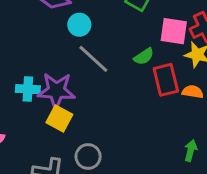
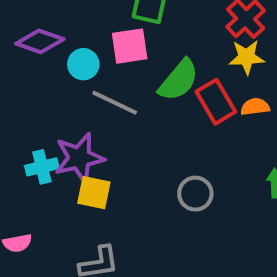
pink square: (174, 31) -> (130, 46), moved
green semicircle: (144, 56) -> (179, 80), size x1.6
gray circle: (88, 157) -> (195, 194), moved

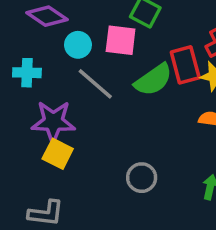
red rectangle: (216, 102) -> (185, 65), moved
cyan cross: (42, 167) -> (27, 73), moved

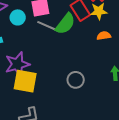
gray line: (95, 84) -> (49, 27), moved
yellow square: (58, 154) -> (25, 81), size x1.4

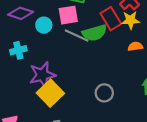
green semicircle: (65, 24) -> (95, 33), turned 35
yellow square: (25, 81) -> (50, 93), turned 35

